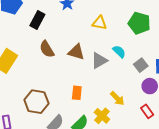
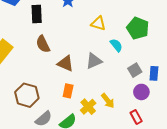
black rectangle: (37, 20) -> (37, 14), turned -36
brown triangle: (76, 52) -> (65, 63), moved
cyan semicircle: (119, 52) -> (116, 45), moved
yellow cross: (102, 116) -> (88, 107), moved

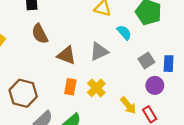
yellow arrow: (108, 101) -> (128, 105), moved
yellow cross: (88, 107) -> (96, 88), moved

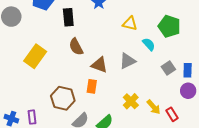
purple circle: (155, 85) -> (188, 91), moved
orange rectangle: (70, 87) -> (92, 86), moved
yellow cross: (96, 88) -> (131, 101), moved

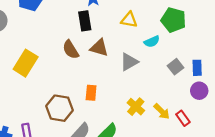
black rectangle: (68, 17) -> (85, 21), moved
cyan semicircle: (149, 44) -> (152, 42), turned 112
brown triangle: (99, 65) -> (99, 48), moved

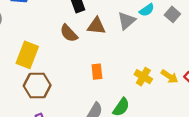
gray triangle: (129, 62) -> (126, 21), moved
gray square: (176, 67) -> (172, 14), moved
brown hexagon: (60, 108) -> (37, 86), moved

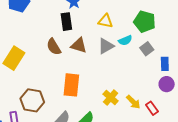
orange rectangle: (97, 72) -> (71, 85), size x1.6
brown hexagon: (37, 86) -> (32, 100), moved

